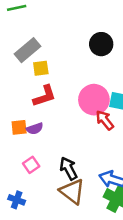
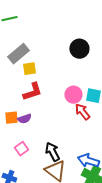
pink circle: (94, 100) -> (73, 95), size x0.7

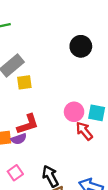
black circle: (79, 49) -> (81, 46), moved
red L-shape: (32, 92) -> (28, 124), moved

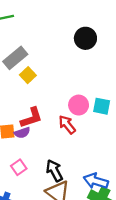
yellow square: (24, 82) -> (28, 75), turned -35
red arrow: (84, 131) -> (67, 125), moved

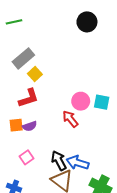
black circle: (85, 38) -> (87, 22), moved
red L-shape: (31, 118) -> (29, 98), moved
blue arrow: (96, 181) -> (78, 163), moved

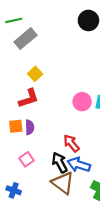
gray rectangle: (23, 58) -> (25, 39), moved
red arrow: (70, 119) -> (71, 143), moved
purple semicircle: (30, 126) -> (30, 127), turned -72

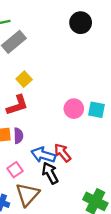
blue arrow: (79, 165) -> (43, 155), moved
brown triangle: (63, 183) -> (27, 195), moved, turned 35

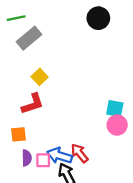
pink circle: (74, 109) -> (117, 125), moved
purple semicircle: (18, 136) -> (27, 158), moved
pink square: (15, 170) -> (43, 160), moved, turned 35

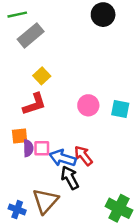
pink circle: (117, 125) -> (88, 105), moved
purple semicircle: (27, 158) -> (28, 148), moved
pink square: (43, 160) -> (42, 148), moved

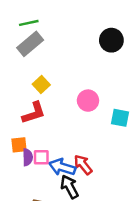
green line: (17, 15) -> (29, 23), moved
black circle: (103, 15) -> (111, 40), moved
pink circle: (88, 105) -> (88, 101), moved

